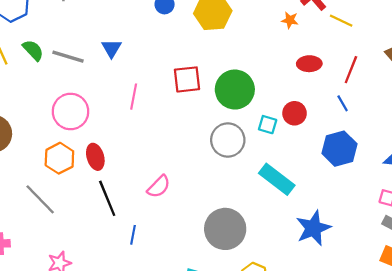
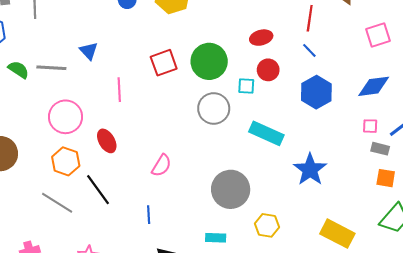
red ellipse: (309, 64) -> (261, 38), moved
red ellipse: (95, 157) -> (107, 141), moved
black line: (107, 198) -> (98, 190), moved

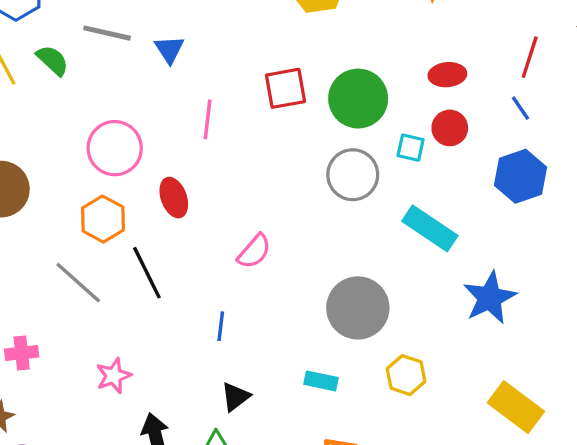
gray line: (51, 68) -> (107, 33), moved

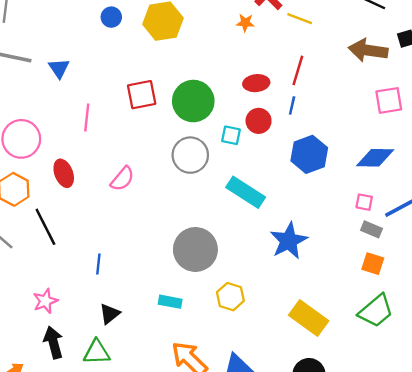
red line: (530, 57) -> (298, 70), moved
blue line: (521, 108) -> (292, 105), moved, turned 48
pink semicircle: (254, 251) -> (122, 179), moved
pink star: (114, 376) -> (45, 301), moved

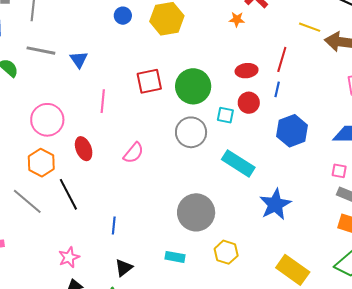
yellow line: (300, 19) -> (310, 27), moved

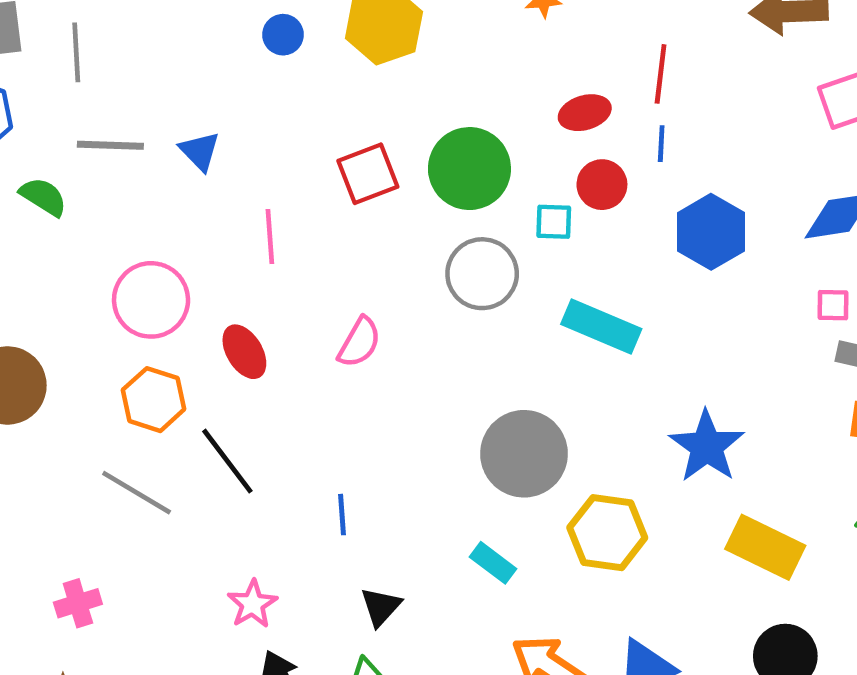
blue star: (275, 204) -> (707, 446), moved
yellow hexagon: (226, 252) -> (607, 533), size x1.4
cyan rectangle: (175, 257) -> (493, 563), turned 36

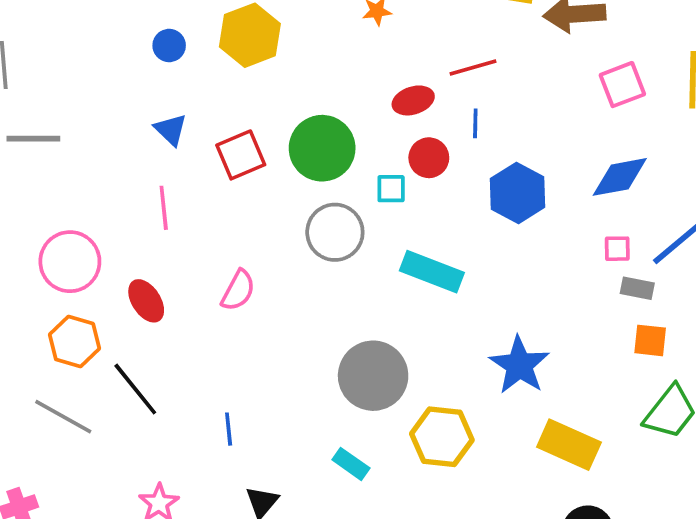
red line: (661, 74) -> (473, 67), turned 69
blue triangle: (200, 151) -> (171, 130), moved

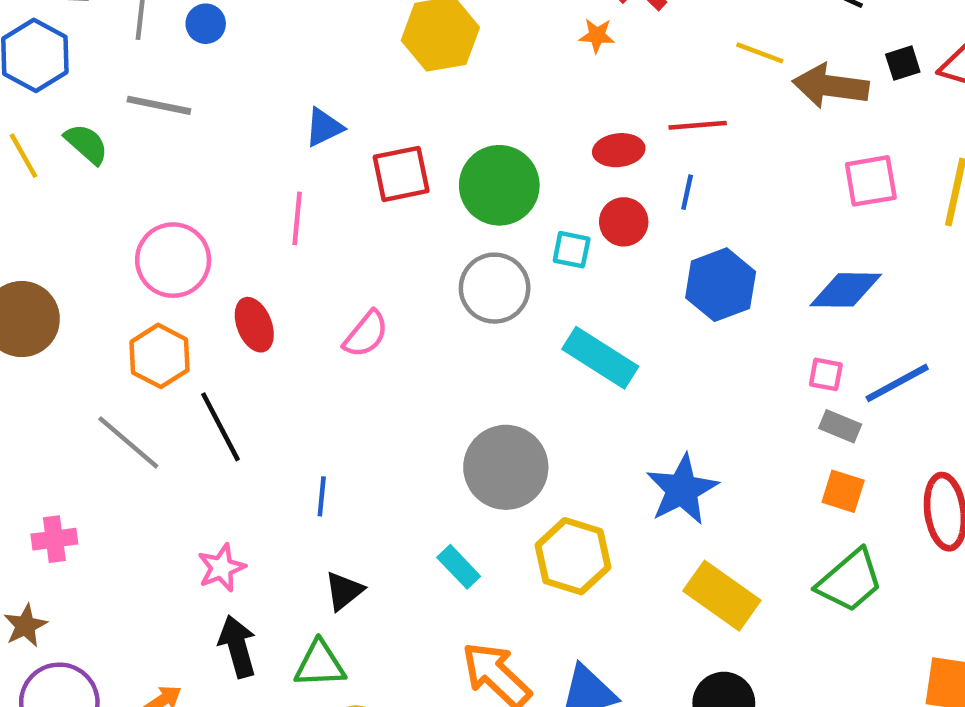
blue circle: (169, 46) -> (206, 24), moved
blue triangle: (171, 130) -> (324, 127), turned 39

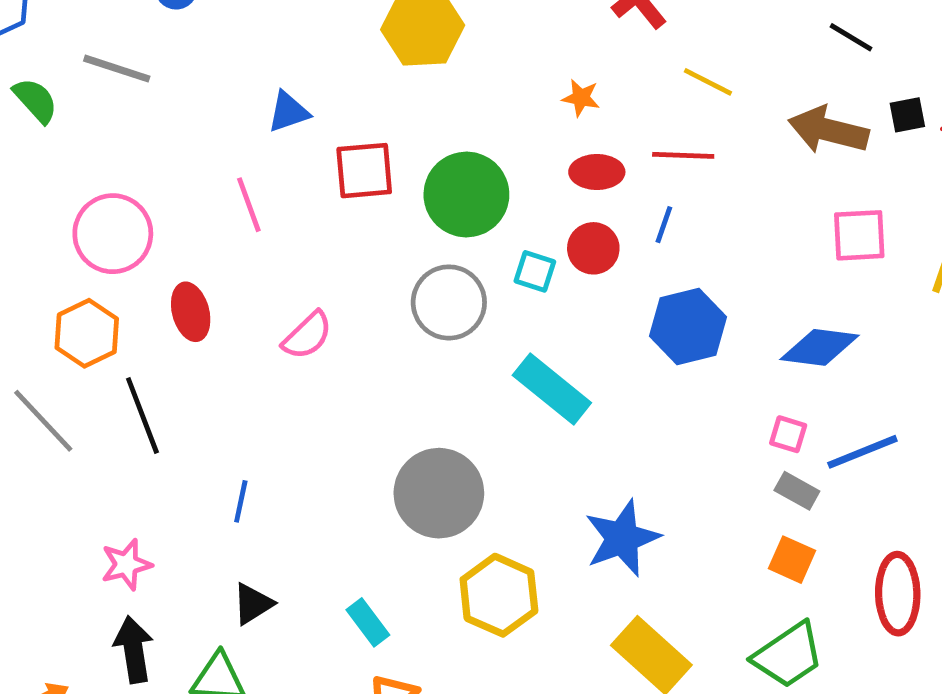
orange star: (597, 36) -> (581, 98), moved
yellow line: (760, 53) -> (708, 82), moved
pink line: (297, 218) -> (249, 205), turned -32
cyan rectangle: (459, 567) -> (368, 622), moved

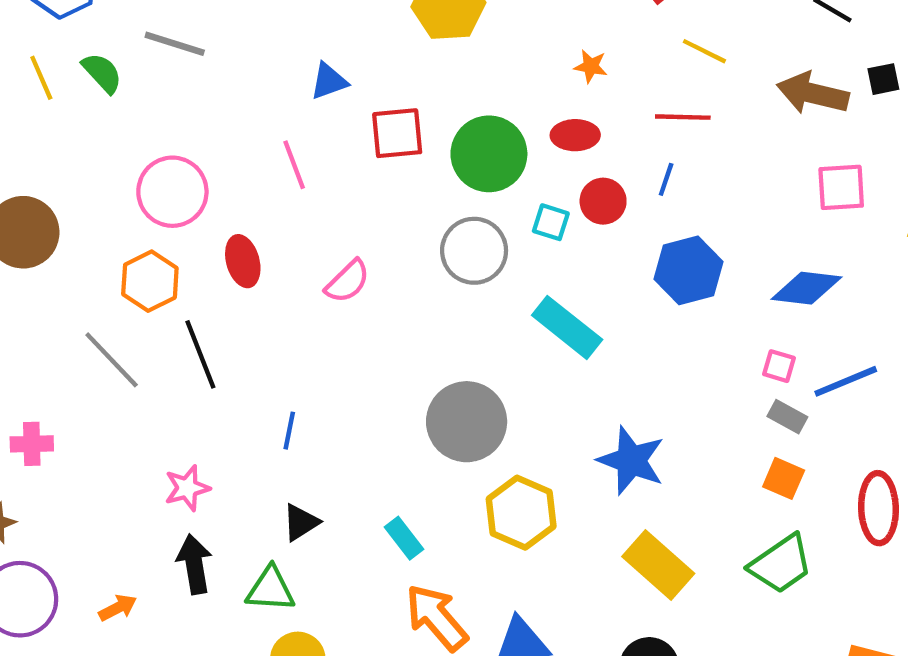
red ellipse: (597, 172) -> (575, 135), moved
blue star: (622, 538) -> (631, 461), turned -30

